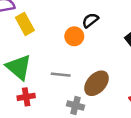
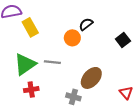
green triangle: (19, 67) -> (25, 64), turned 45
gray line: (61, 75) -> (52, 62), moved

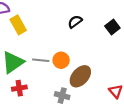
orange circle: (72, 38) -> (61, 60), moved
black square: (123, 40) -> (112, 27), moved

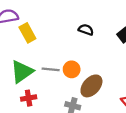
black semicircle: (75, 22) -> (86, 30), turned 56

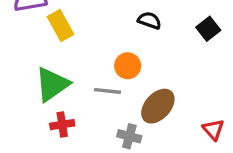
gray line: (51, 69) -> (107, 91), moved
orange circle: (72, 69) -> (128, 66), moved

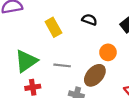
yellow rectangle: (60, 25) -> (53, 27), moved
orange circle: (128, 66) -> (108, 52), moved

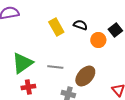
yellow rectangle: (53, 27) -> (56, 27), moved
orange circle: (108, 52) -> (98, 40), moved

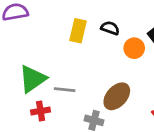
yellow rectangle: (56, 27) -> (78, 31), turned 42
gray line: (55, 67) -> (65, 90), moved

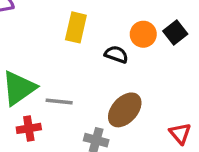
black semicircle: (110, 28) -> (116, 54), moved
orange circle: (134, 48) -> (143, 34), moved

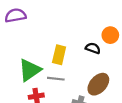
yellow rectangle: (76, 27) -> (59, 55), moved

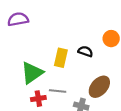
black semicircle: (93, 48) -> (85, 51), moved
gray line: (56, 79) -> (58, 91), moved

